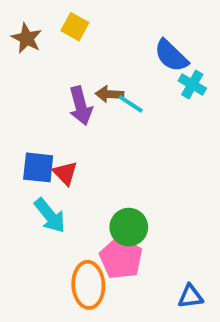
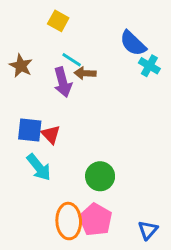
brown star: (27, 38) -> (21, 66), moved
cyan line: (131, 104) -> (72, 60), moved
pink pentagon: (121, 258) -> (96, 220), moved
blue triangle: (190, 296) -> (148, 230), turned -42

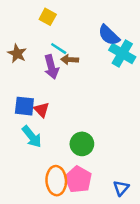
cyan cross: (149, 66) -> (122, 53), size x1.5

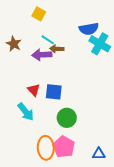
blue semicircle: (109, 35) -> (89, 29), turned -54
purple arrow: (51, 67) -> (42, 55), turned 102
blue square: (24, 106) -> (54, 92), moved
blue triangle: (121, 188) -> (99, 154), turned 48

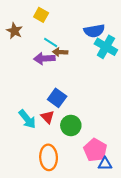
brown star: (14, 44) -> (14, 31), moved
red triangle: (34, 90) -> (47, 117), moved
blue square: (54, 92) -> (57, 98), turned 30
pink pentagon: (64, 147) -> (95, 150), moved

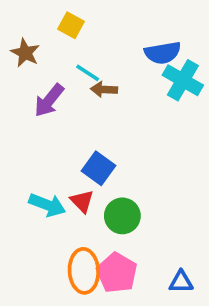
purple arrow: (44, 58) -> (49, 100), moved, turned -48
cyan arrow: (27, 119) -> (47, 205), turned -30
pink pentagon: (95, 150) -> (117, 273), moved

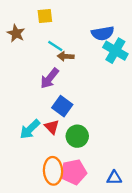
yellow square: (71, 25) -> (45, 16), turned -35
purple arrow: (49, 100) -> (50, 78), moved
cyan arrow: (47, 205) -> (30, 129), turned 115
pink pentagon: (117, 273) -> (74, 172), turned 30

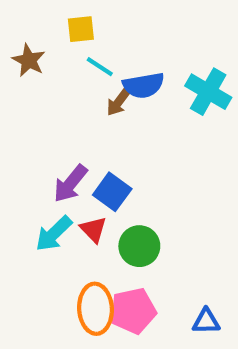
blue semicircle: (103, 33) -> (144, 85), moved
cyan line: (55, 46) -> (100, 67), moved
brown arrow: (66, 56) -> (118, 102), turned -56
purple arrow: (50, 78) -> (70, 183), moved

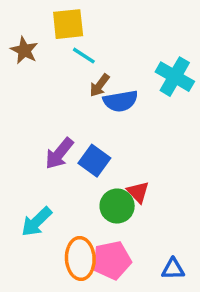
yellow square: (81, 29) -> (68, 24), size x1.4
blue semicircle: (144, 85) -> (121, 101), moved
red triangle: (93, 229) -> (138, 192), moved
cyan arrow: (54, 234) -> (37, 222), moved

